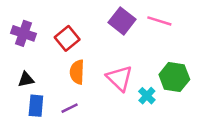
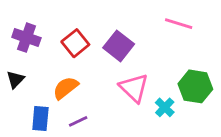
purple square: (122, 21) -> (119, 46), moved
orange semicircle: (77, 72) -> (66, 88), moved, turned 50
black triangle: (26, 79) -> (15, 79), moved, turned -35

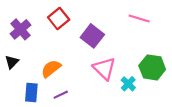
purple cross: (26, 38) -> (21, 29), turned 30
red square: (75, 43) -> (59, 19), moved

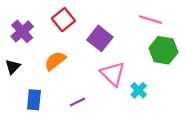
green hexagon: (152, 67) -> (163, 50), moved
orange semicircle: (51, 69) -> (55, 61), moved
purple line: (61, 95) -> (77, 102), moved

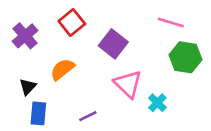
black triangle: (13, 67) -> (28, 87), moved

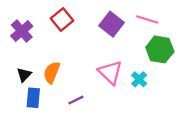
purple square: (113, 44) -> (112, 24), moved
orange semicircle: (62, 69) -> (52, 72), moved, turned -30
cyan cross: (157, 103) -> (139, 79), moved

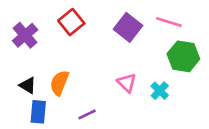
pink triangle: (110, 72) -> (127, 83), size x0.7
black triangle: (24, 75) -> (28, 85), turned -42

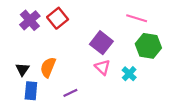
purple square: (128, 27) -> (101, 43), moved
purple cross: (25, 35) -> (30, 20), moved
black triangle: (28, 85) -> (22, 69), turned 32

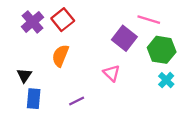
purple square: (101, 43) -> (124, 38), moved
orange semicircle: (48, 67) -> (60, 56), moved
cyan cross: (129, 74) -> (166, 80), moved

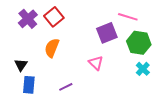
purple square: (124, 38) -> (107, 33), turned 30

